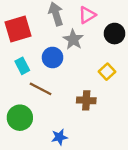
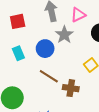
red square: (18, 29) -> (18, 21), size x0.7
brown line: (41, 89) -> (49, 76), moved

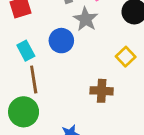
brown line: (49, 76) -> (34, 79), moved, turned 54

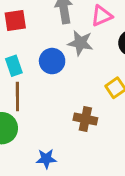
gray star: (86, 19) -> (80, 43), turned -30

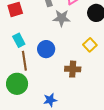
blue circle: (52, 61) -> (46, 49), moved

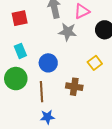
brown line: (24, 61) -> (42, 92), moved
green circle: (17, 84) -> (16, 79), moved

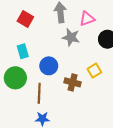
red square: (20, 18) -> (25, 19), turned 35
brown cross: (74, 87) -> (73, 82), moved

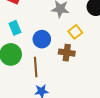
yellow square: (94, 71) -> (75, 32), moved

